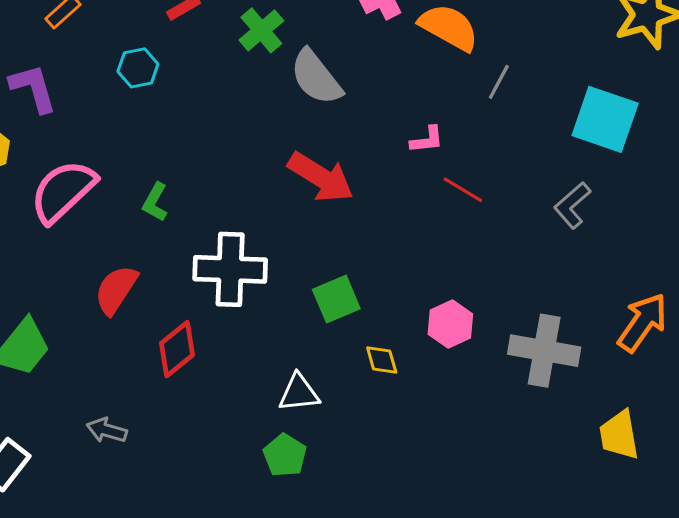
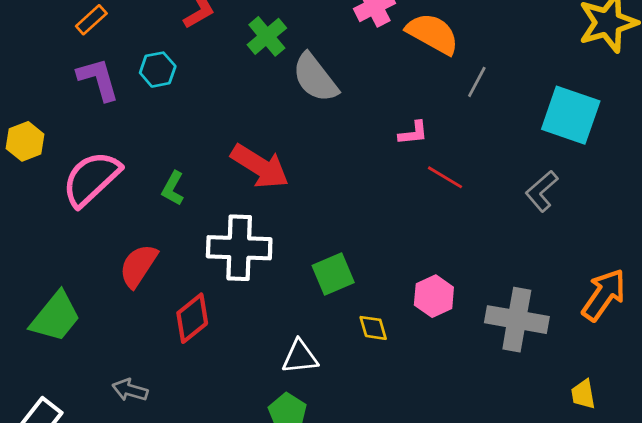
purple L-shape: (33, 88) -> (98, 79), moved
red arrow: (321, 177) -> (260, 166), moved
yellow trapezoid: (619, 435) -> (583, 394), size x0.7

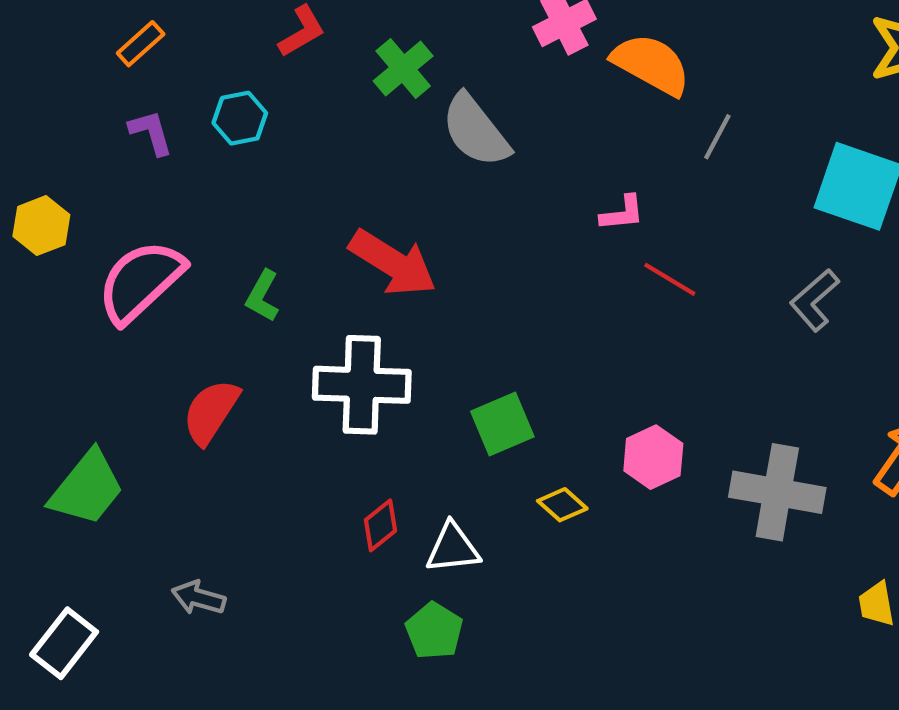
purple L-shape: (98, 79) -> (151, 133), size x0.7
red diamond: (192, 318) -> (380, 525), moved, size x0.7
yellow diamond: (373, 328) -> (562, 505), turned -32

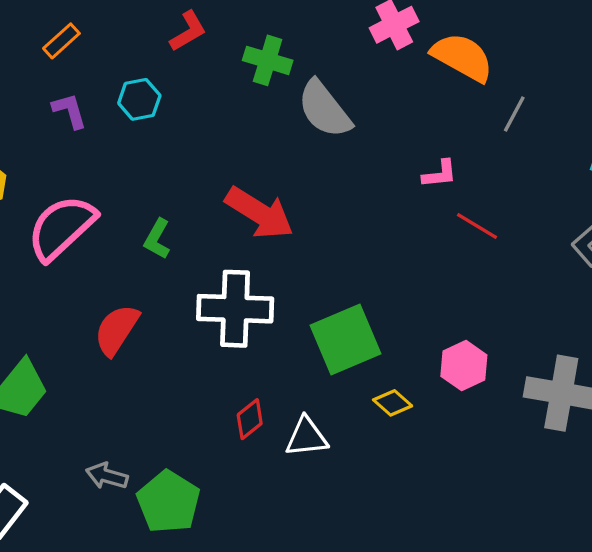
green cross: (403, 68) -> (268, 60), turned -33
green square: (502, 424) -> (345, 340), size x1.4
green pentagon: (434, 631) -> (169, 502), moved, size x1.4

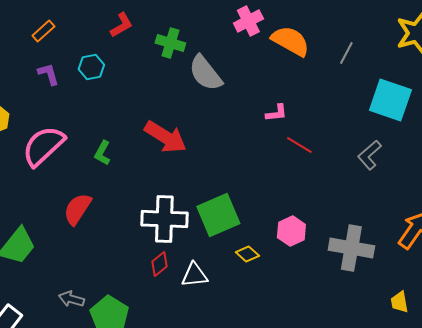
gray line: (514, 114) -> (346, 53), moved
white cross: (235, 309) -> (164, 219), moved

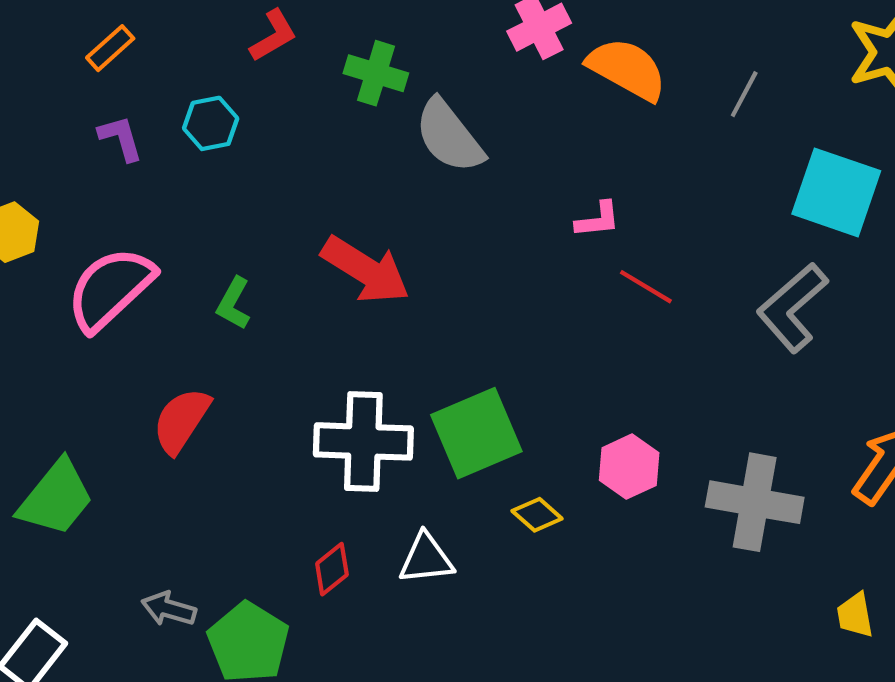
gray L-shape: (369, 155) -> (792, 308), size x1.4
red diamond: (159, 264) -> (332, 569), moved

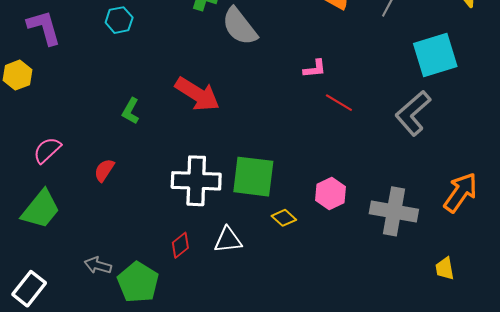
purple L-shape: (121, 138) -> (44, 27), moved, size x1.5
cyan square: (836, 192) -> (435, 55), turned -36
pink semicircle: (110, 289) -> (47, 150), moved, size x0.6
red semicircle: (181, 421) -> (104, 170), size x0.7
green square: (476, 433) -> (253, 177), turned 30

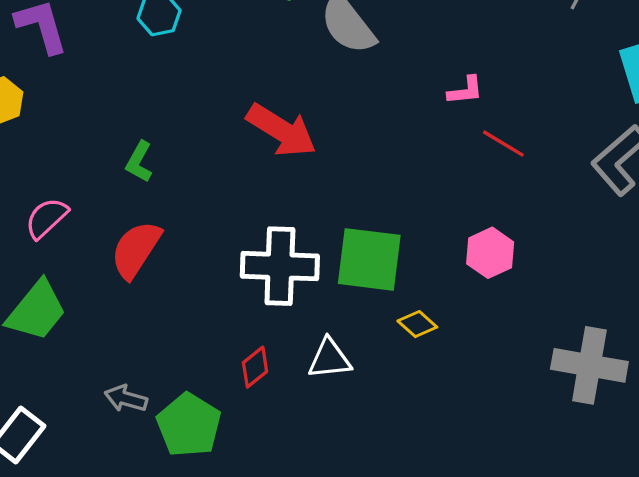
green L-shape: (131, 111) -> (139, 162), moved
red semicircle: (104, 170) -> (136, 250), size x1.6
pink hexagon: (330, 193) -> (490, 253), moved
gray cross: (394, 211) -> (589, 365), moved

